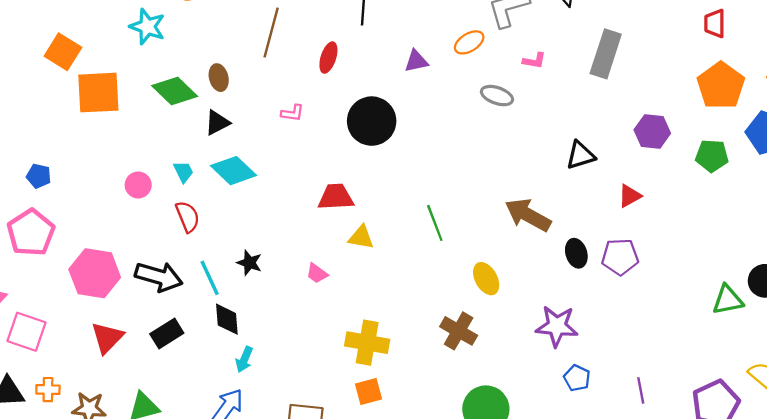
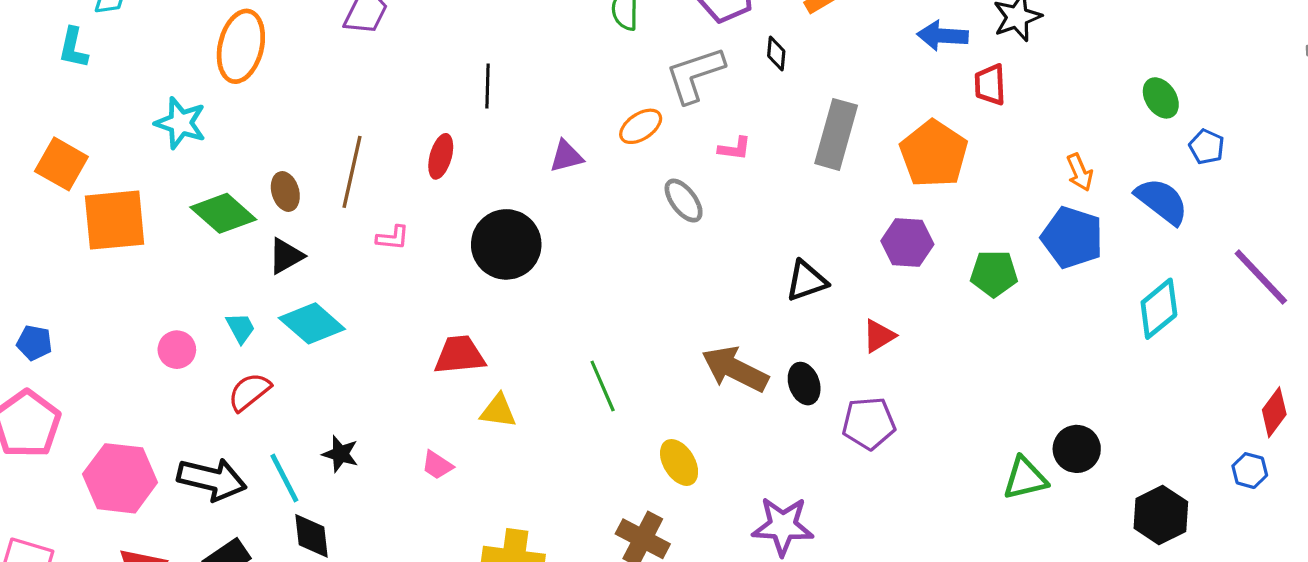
brown line: (271, 33) -> (352, 172), moved
orange pentagon: (721, 86) -> (934, 154), moved
gray ellipse: (497, 96) -> (684, 201), turned 36
red semicircle: (188, 217) -> (249, 392), turned -104
black ellipse: (576, 253) -> (804, 384), moved

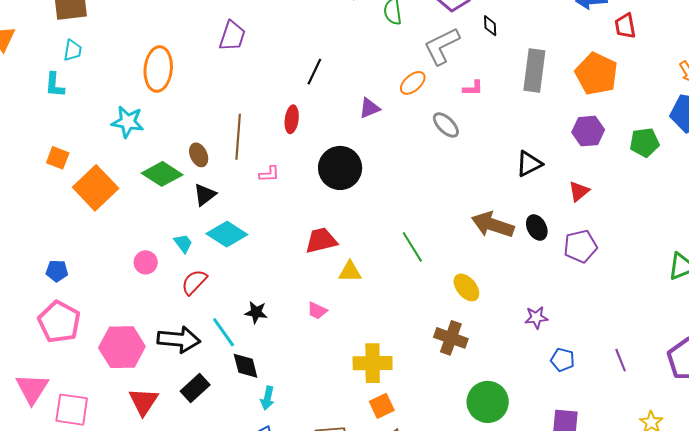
black line: (488, 86) -> (314, 72), turned 32
orange square: (61, 164) -> (58, 158), size x0.7
orange square: (115, 220) -> (96, 188), turned -30
purple star: (783, 526) -> (536, 318), size x0.6

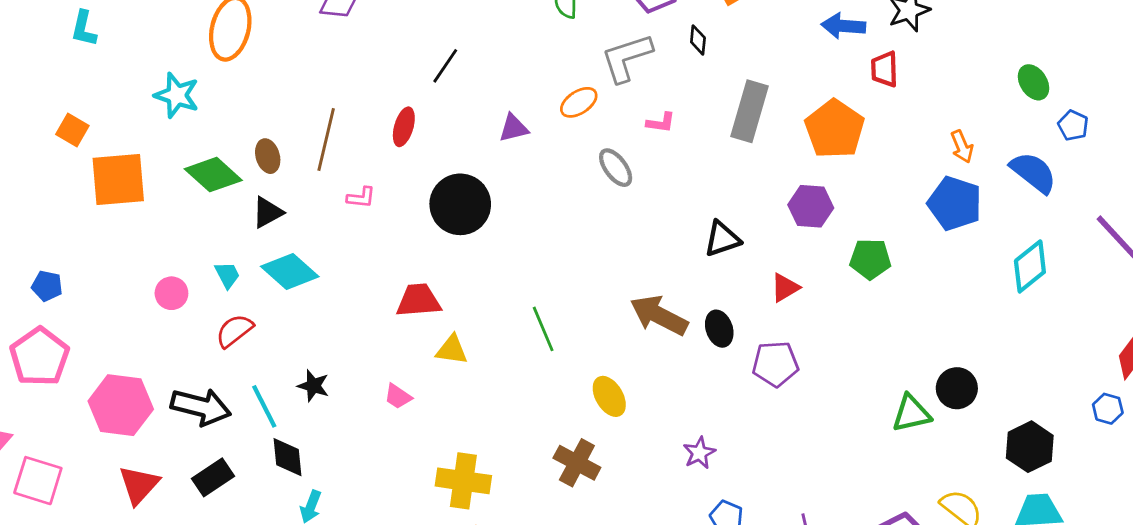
green pentagon: (644, 142) -> (870, 259), moved
orange square: (96, 188) -> (118, 179), turned 30
purple star: (536, 318) -> (699, 453), turned -30

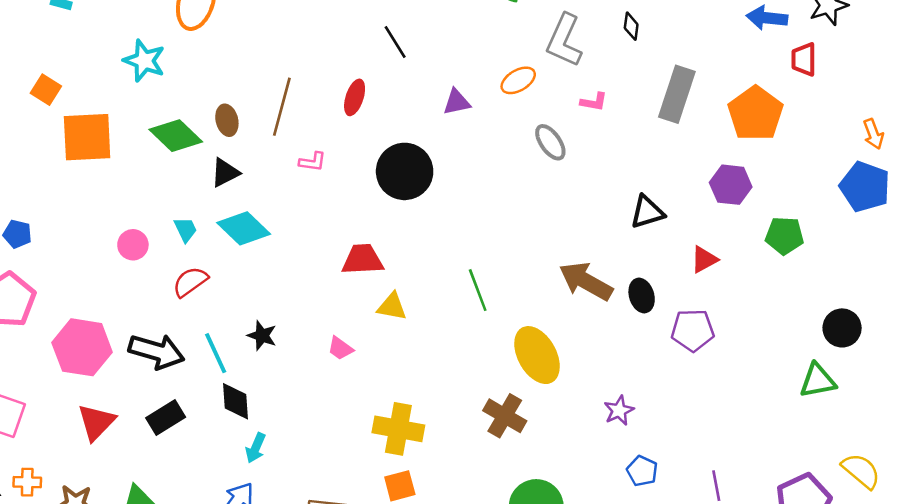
gray L-shape: (627, 58) -> (564, 40), turned -50
black line: (445, 66) -> (395, 42), turned -68
black circle: (957, 388) -> (842, 328), moved
yellow ellipse: (609, 396) -> (537, 355), size x1.5

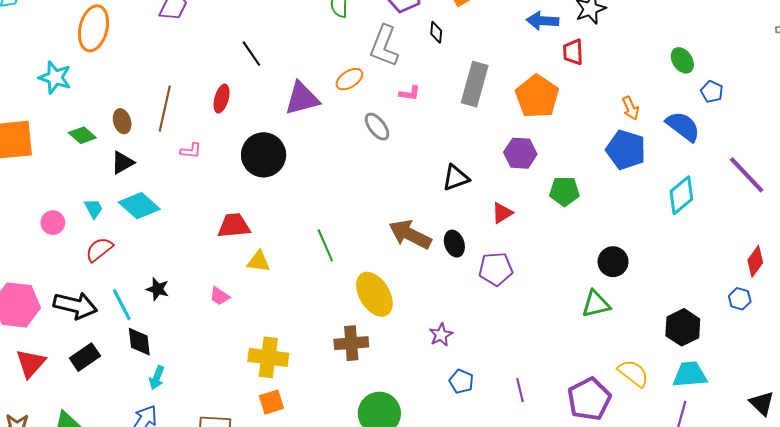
purple triangle: (457, 102) -> (302, 98), size x1.6
green diamond: (176, 136) -> (82, 135), size x0.7
brown cross: (505, 416) -> (351, 343), turned -32

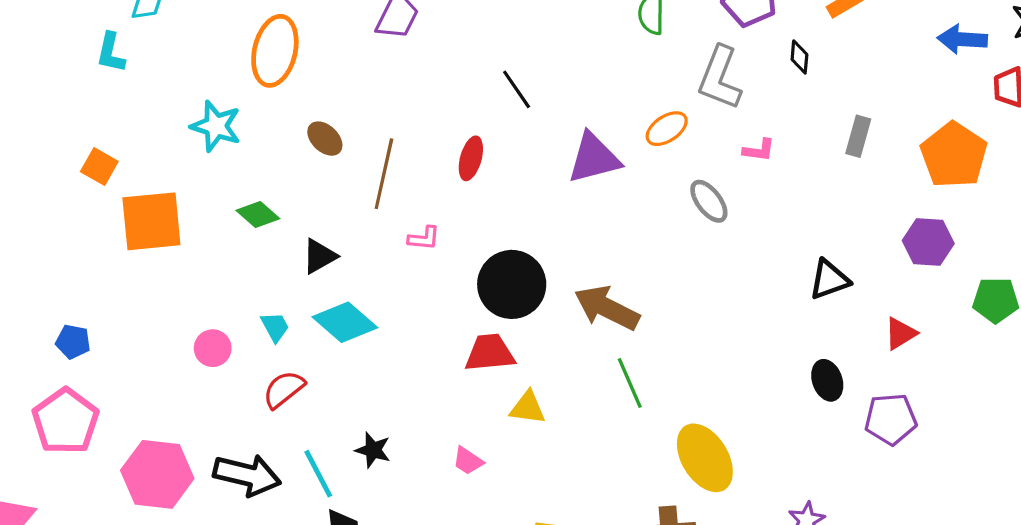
gray rectangle: (475, 84) -> (858, 136), size x0.6
brown ellipse: (122, 121) -> (325, 139), moved, turned -30
black circle: (264, 155) -> (512, 284), moved
brown arrow: (410, 234) -> (607, 308), moved

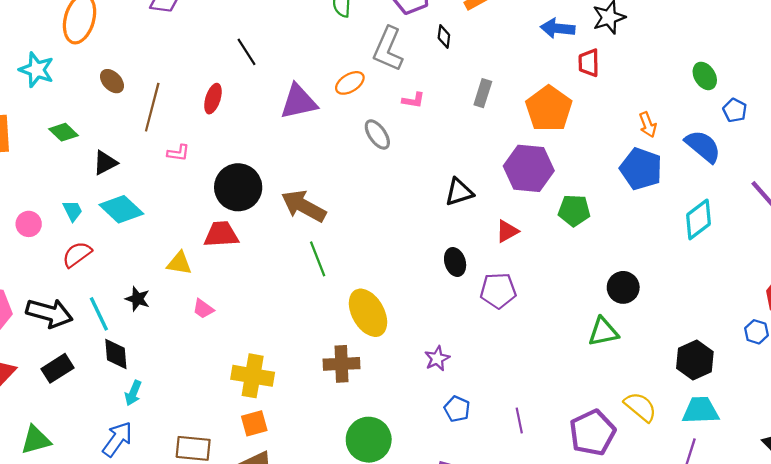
purple hexagon: (928, 242) -> (529, 168), size x1.4
yellow triangle: (528, 408) -> (179, 263), moved

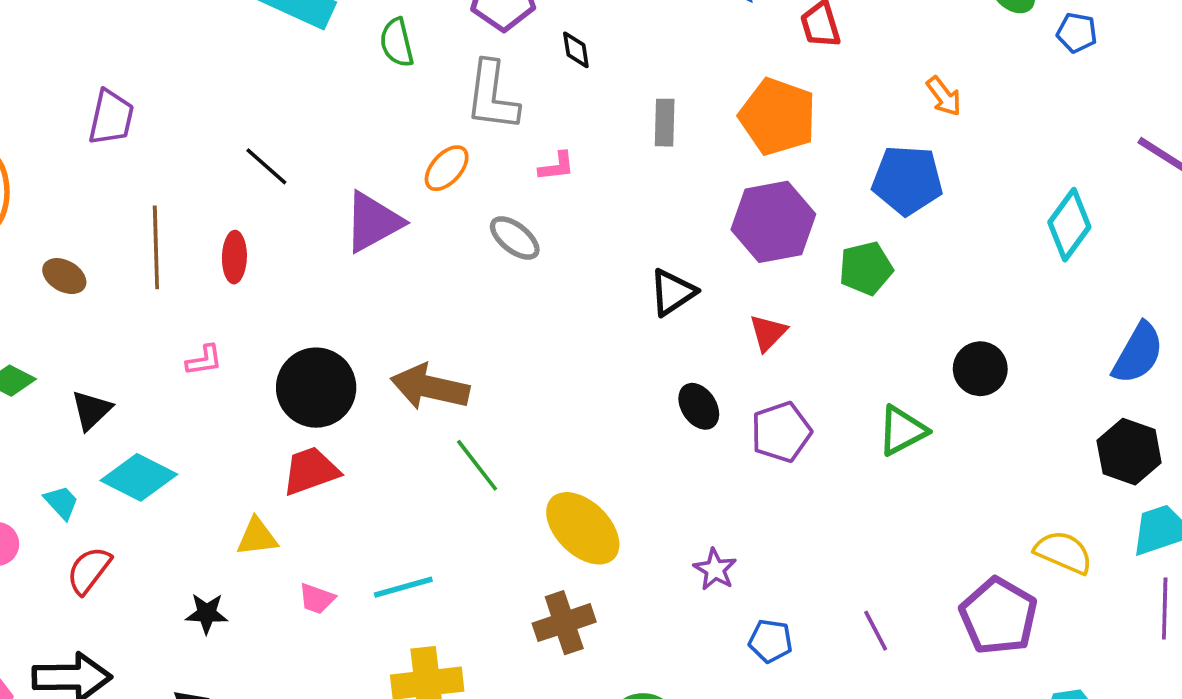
brown line: (152, 107) -> (156, 247), moved
blue semicircle: (703, 146) -> (1138, 353), moved, turned 96
blue pentagon: (641, 169) -> (907, 180), moved
cyan line: (99, 314) -> (403, 587), moved, turned -64
green triangle: (603, 332) -> (902, 431), moved

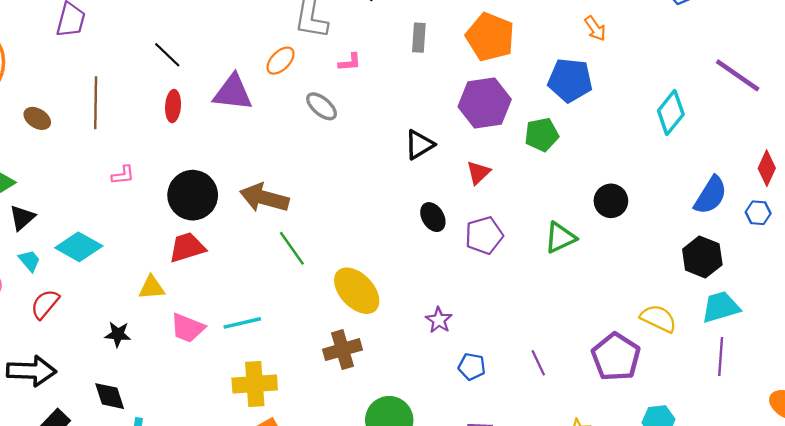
purple triangle: (373, 222) -> (233, 93), turned 33
red ellipse: (234, 257) -> (173, 106), moved
black triangle: (91, 410) -> (22, 218), moved
pink trapezoid: (317, 599) -> (187, 328), size x1.5

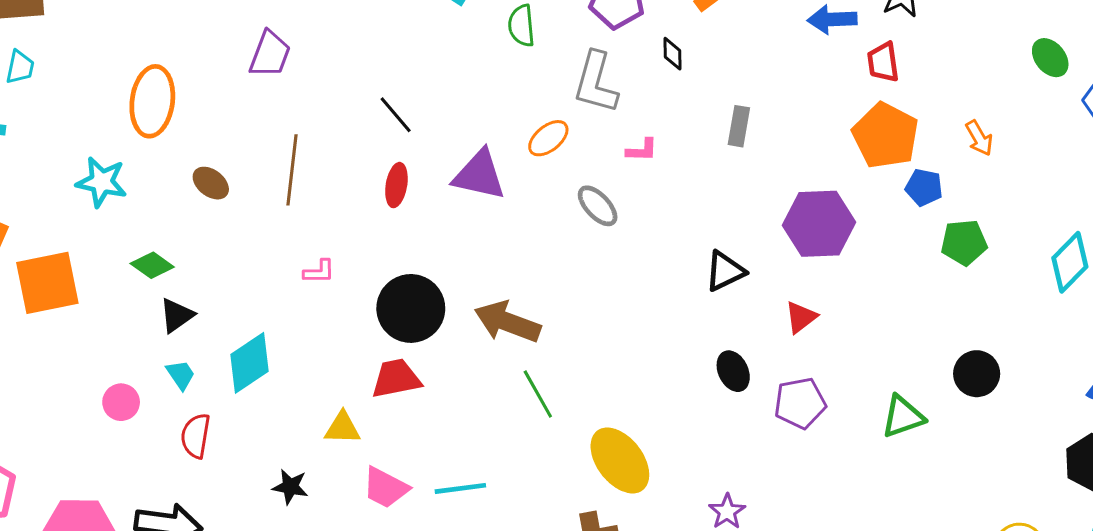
orange pentagon: (490, 37) -> (885, 136), moved
blue pentagon: (570, 80) -> (924, 187), moved, size x0.6
green pentagon: (542, 135) -> (964, 242), moved
cyan diamond: (79, 247) -> (249, 363), turned -69
red semicircle: (45, 304) -> (196, 436), turned -36

